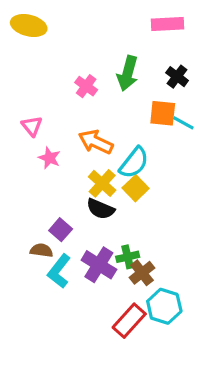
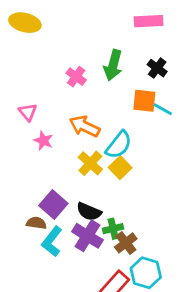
black semicircle: (100, 209) -> (89, 212), moved
purple square: (61, 230) -> (53, 205), size x1.4

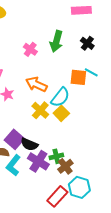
orange square: (144, 101) -> (78, 77), moved
black semicircle: (89, 212) -> (29, 144), moved

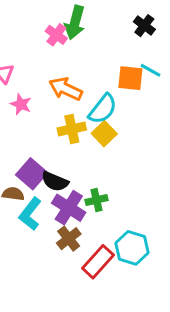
green arrow: (56, 41) -> (75, 22), moved
yellow cross: (40, 110) -> (72, 129), turned 36
brown cross: (65, 166) -> (69, 239), moved

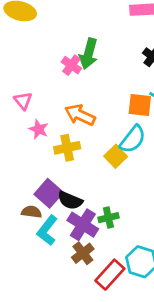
cyan semicircle: (103, 109) -> (133, 139), moved
yellow cross: (72, 129) -> (67, 148), moved

